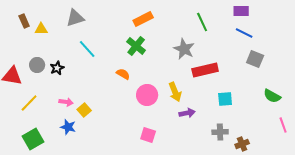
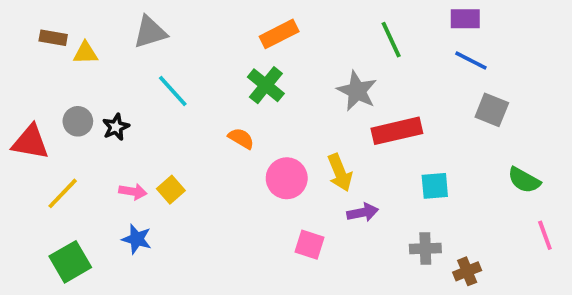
brown rectangle: (24, 21) -> (53, 38), turned -56
yellow square: (84, 110) -> (171, 190), moved
pink square: (148, 135) -> (310, 245), moved

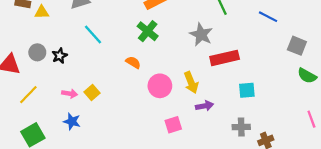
gray square: (492, 110) -> (297, 46), moved
green semicircle: (524, 180) -> (307, 76), moved
pink square: (310, 245) -> (173, 125), turned -36

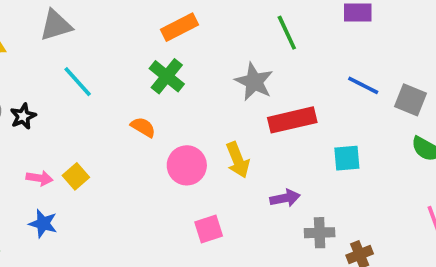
blue line: (268, 17) -> (363, 85), moved
cyan square: (247, 90) -> (347, 158), moved
purple arrow: (204, 106) -> (285, 198), moved

